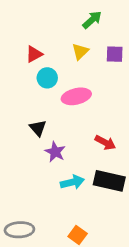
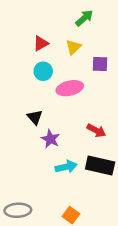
red triangle: (34, 54) -> (41, 43), moved
purple square: (115, 54) -> (100, 64), moved

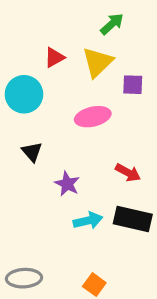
yellow triangle: (73, 47) -> (98, 62), size x1.5
cyan circle: (43, 71) -> (24, 94), moved, size x1.5
black triangle: (35, 117) -> (32, 152), moved

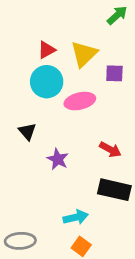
green arrow: (112, 24) -> (117, 15), moved
cyan circle: (24, 94) -> (47, 82), moved
cyan arrow: (88, 221) -> (76, 217), moved

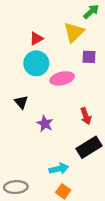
yellow triangle: (84, 54) -> (74, 32), moved
red arrow: (110, 150) -> (86, 116), turned 42
black rectangle: (114, 190) -> (89, 147), turned -45

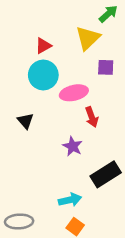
red arrow: (86, 116) -> (92, 117), moved
purple star: (45, 124) -> (73, 146), moved

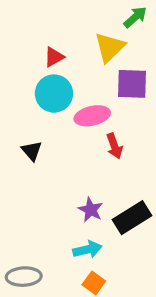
purple square: (106, 67) -> (132, 84), size x1.5
purple star: (73, 146) -> (91, 210), moved

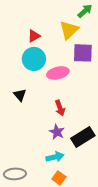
red arrow: (114, 146) -> (60, 108), moved

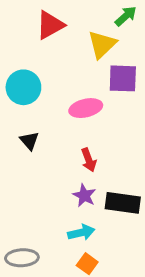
red triangle: (34, 36) -> (50, 25), moved, size x1.5
cyan circle: (34, 59) -> (23, 87), moved
black rectangle: (83, 137) -> (123, 203), turned 40

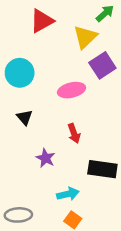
purple square: (123, 78) -> (102, 65), turned -35
purple star: (84, 195) -> (46, 158), moved

